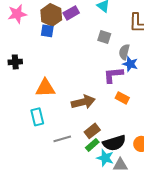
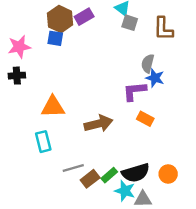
pink star: (17, 14) -> (19, 47), moved
gray square: (104, 37) -> (130, 23), moved
brown rectangle: (92, 131) -> (90, 179), moved

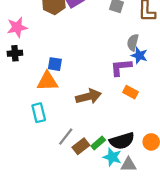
blue square: (55, 38) -> (55, 64), moved
gray line: (73, 168) -> (66, 137), turned -36

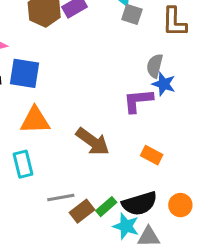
blue square: (55, 64) -> (25, 73), moved, size x1.5
orange rectangle: (131, 92) -> (152, 155), moved
brown arrow: (88, 97) -> (93, 141), turned 50
gray line: (66, 137) -> (61, 197), turned 42

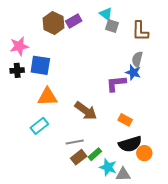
gray semicircle: (155, 66) -> (137, 59), moved
cyan rectangle: (23, 164) -> (39, 126), turned 66
gray line: (61, 197) -> (75, 142), moved
black semicircle: (140, 204) -> (130, 144), moved

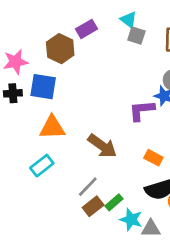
brown hexagon: (53, 23) -> (60, 49), moved
gray line: (75, 142) -> (88, 187), turned -36

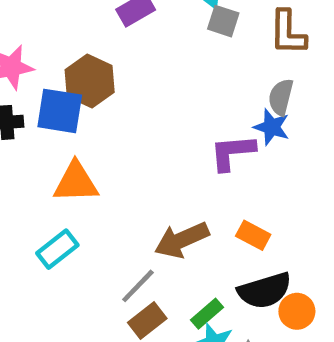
brown hexagon: (60, 49) -> (90, 81), moved
brown arrow: (102, 146) -> (182, 240), moved, turned 120
green rectangle: (114, 202) -> (207, 314), moved

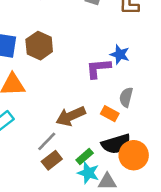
brown hexagon: (90, 81) -> (39, 46), moved
gray semicircle: (281, 97) -> (126, 97), moved
orange circle: (297, 311) -> (134, 155), size x1.5

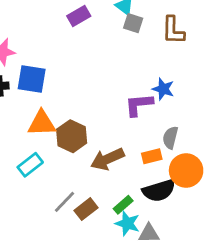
brown hexagon: (39, 46) -> (72, 136), moved
orange rectangle: (110, 114) -> (152, 156), turned -42
gray line: (47, 141) -> (65, 202), moved
orange circle: (134, 155) -> (186, 170), moved

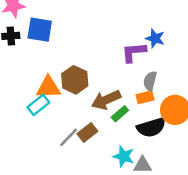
orange triangle: (42, 123) -> (48, 87), moved
gray semicircle: (170, 138) -> (150, 81), moved
green rectangle: (123, 205) -> (120, 114), moved
brown rectangle: (86, 209) -> (87, 132), moved

